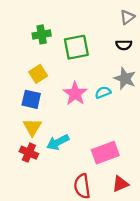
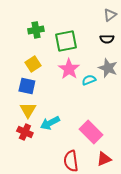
pink star: (75, 94) -> (69, 69), moved
pink rectangle: (105, 153) -> (91, 132), turned 65

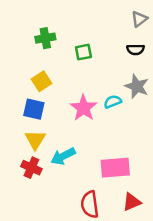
green square: (66, 41) -> (83, 52), size x0.6
pink star: (69, 69) -> (83, 108), moved
pink rectangle: (91, 132) -> (115, 168), turned -50

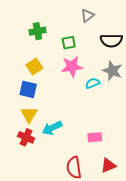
gray triangle: (139, 19) -> (87, 16), moved
black semicircle: (136, 50) -> (111, 41), size x1.5
pink star: (83, 108) -> (72, 67), moved, turned 30
pink rectangle: (115, 168) -> (95, 137), size x0.6

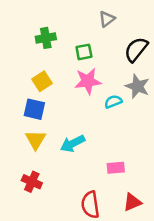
black semicircle: (111, 41) -> (136, 49), turned 130
cyan arrow: (52, 128) -> (73, 144), moved
red cross: (26, 137) -> (32, 182), moved

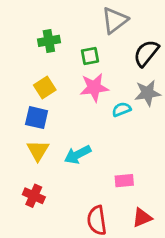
gray triangle: (107, 19) -> (115, 20), size x1.5
gray star: (137, 86) -> (148, 93), turned -30

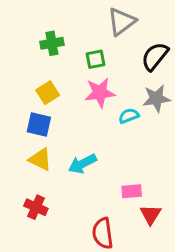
yellow triangle: (38, 151) -> (40, 159), turned -35
red triangle: (142, 218) -> (151, 214), moved, turned -35

